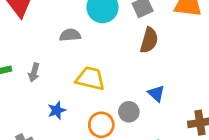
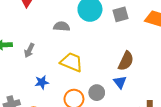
brown semicircle: (149, 40) -> (126, 61), moved

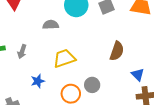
yellow trapezoid: (72, 62) -> (64, 58), turned -35
blue triangle: (120, 82) -> (138, 75), moved

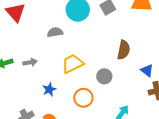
gray arrow: (22, 52) -> (30, 62), turned -112
gray circle: (92, 85) -> (104, 76), moved

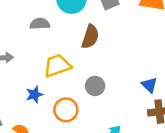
brown semicircle: (124, 50) -> (90, 37), moved
blue star: (49, 89) -> (34, 95), moved

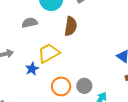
gray circle: (95, 86) -> (84, 86), moved
blue star: (34, 95) -> (32, 69), moved

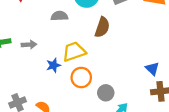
orange circle: (61, 86) -> (81, 77), moved

